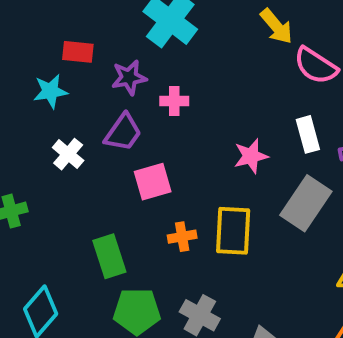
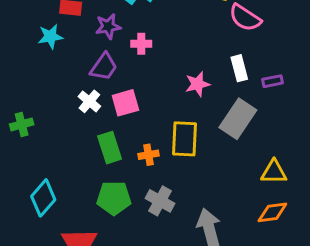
white cross: (68, 154) -> (89, 101), moved
orange cross: (182, 237) -> (148, 155), moved
green rectangle: (109, 256) -> (110, 148), moved

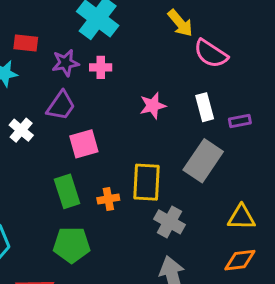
pink cross: (141, 44) -> (101, 67), moved
pink star: (197, 84) -> (153, 106), moved
white cross: (89, 101) -> (21, 130), moved
gray cross: (160, 201) -> (170, 222), moved

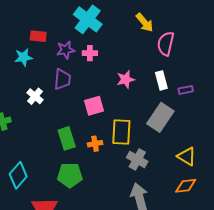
pink semicircle: (211, 54) -> (166, 44), turned 70
purple trapezoid: (61, 106) -> (62, 79), turned -30
pink square: (84, 144) -> (94, 106), moved
yellow triangle: (241, 217) -> (187, 156), turned 30

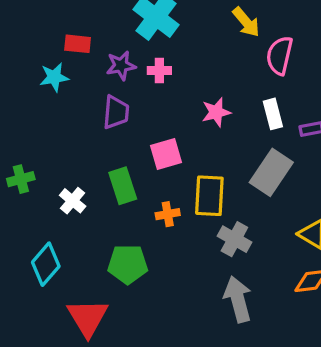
white cross: (35, 96) -> (73, 201), moved
green rectangle: (67, 138) -> (123, 186), moved

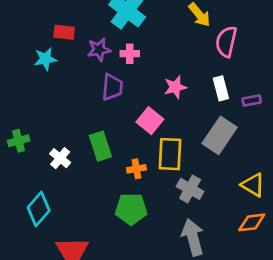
purple trapezoid: (116, 112) -> (112, 87), moved
pink square: (166, 154) -> (150, 121), moved, turned -35
green pentagon: (128, 264) -> (131, 209), moved

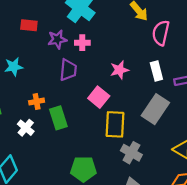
cyan star: (45, 59) -> (14, 67), moved
orange cross: (136, 169) -> (37, 102), moved

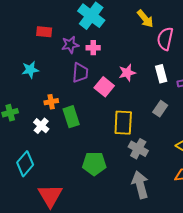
pink square: (99, 97) -> (104, 87), moved
gray rectangle: (155, 109) -> (160, 109), size x0.6

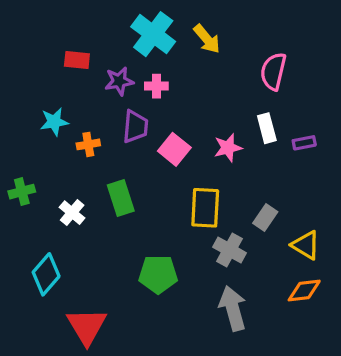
yellow arrow: (145, 19) -> (207, 39), moved
pink star: (127, 73) -> (228, 148), moved
orange cross: (51, 102) -> (88, 144), moved
gray rectangle: (160, 109) -> (265, 217), moved

